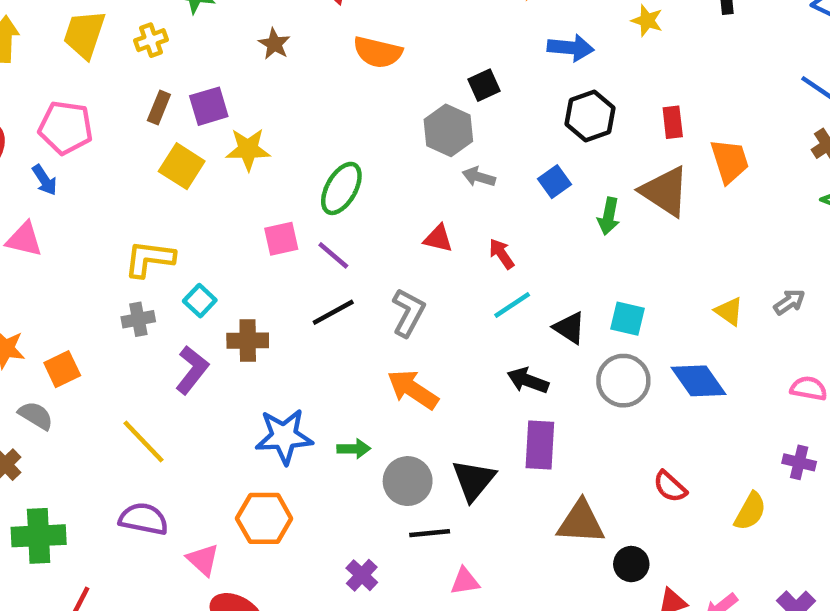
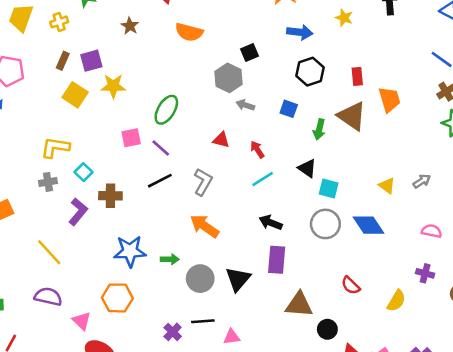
blue square: (554, 182) -> (289, 109), turned -36
black triangle: (569, 328) -> (307, 168), moved
black line: (430, 533) -> (203, 321), moved

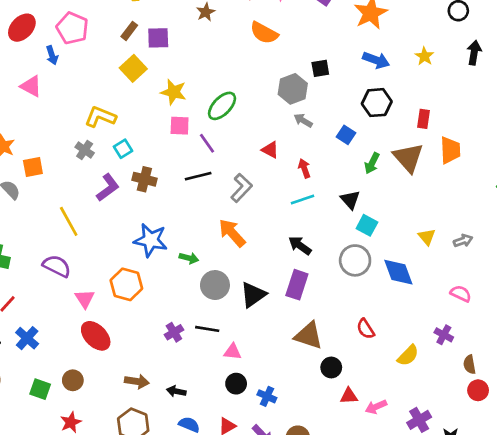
yellow star: (113, 86) -> (174, 92), moved
gray cross: (48, 182) -> (85, 150), turned 30

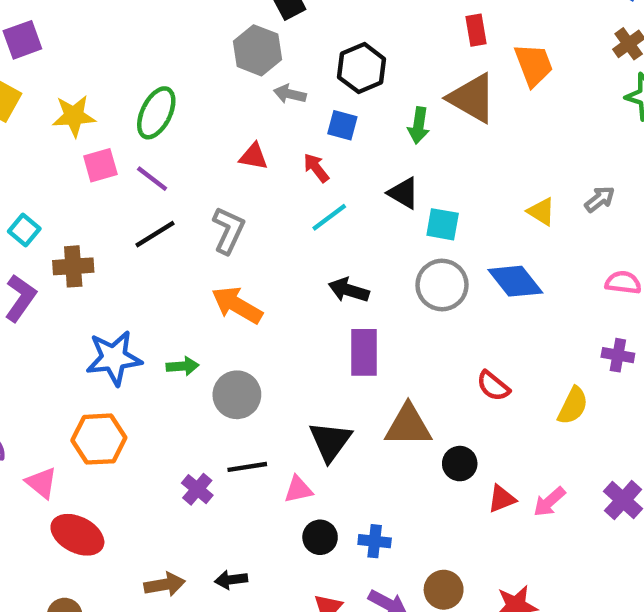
black hexagon: (377, 103) -> (362, 68), moved
blue square: (346, 135) -> (342, 125), moved
black triangle: (253, 295) -> (330, 441), moved

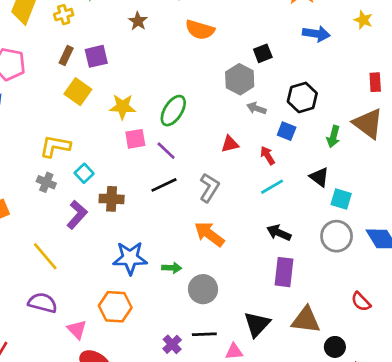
red triangle: (254, 156) -> (230, 144), turned -30

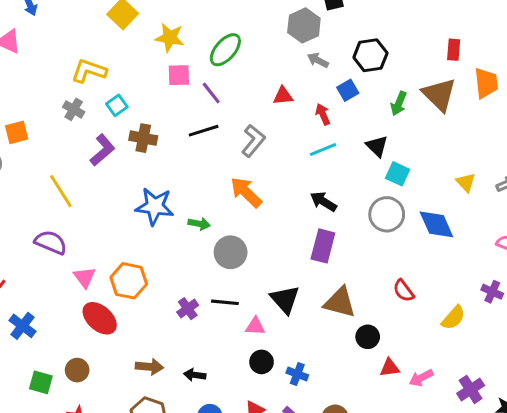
blue square: (287, 131) -> (348, 90), turned 30
orange hexagon: (115, 307) -> (129, 281), moved
black triangle: (257, 324) -> (285, 300), turned -32

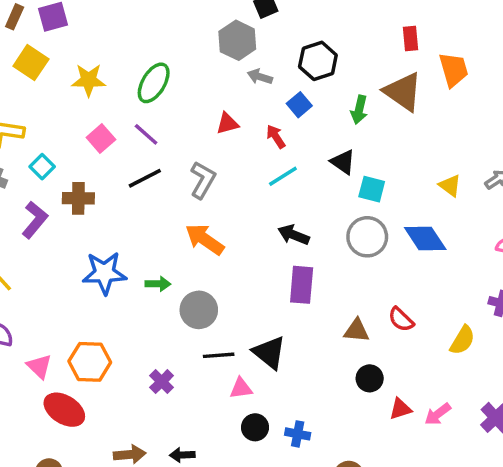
pink square: (179, 75) -> (101, 138), moved, turned -30
black line: (225, 302) -> (219, 355), moved
brown triangle: (340, 302) -> (357, 331), moved, size x0.7

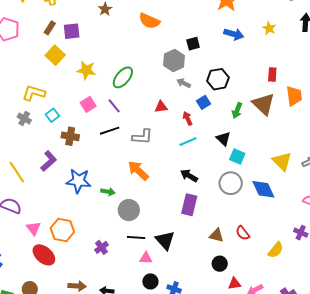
gray L-shape: (203, 180) -> (142, 137), turned 55
yellow triangle: (450, 185) -> (282, 161), size x1.5
purple L-shape: (35, 220) -> (49, 161), moved

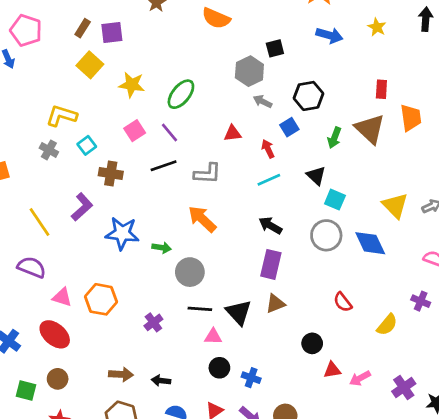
pink triangle: (34, 228) -> (62, 297), turned -35
brown triangle: (216, 235) -> (275, 304), moved, turned -35
red ellipse: (44, 255) -> (55, 334), moved

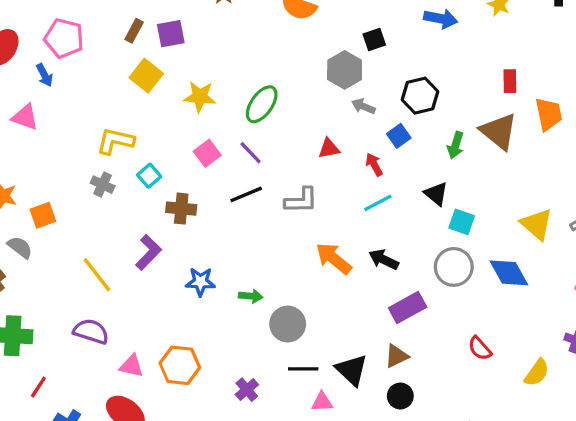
orange arrow: (202, 219) -> (334, 258), moved
blue star: (122, 233) -> (200, 282), size x0.7
purple rectangle: (271, 264) -> (408, 308), moved, turned 52
black circle: (312, 343) -> (400, 396), moved

